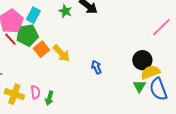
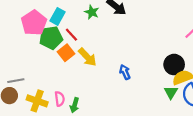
red line: (10, 39) -> (71, 35), moved

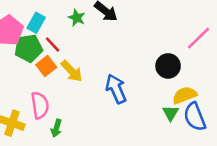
black circle: (174, 65) -> (168, 66), moved
blue arrow: (125, 72) -> (116, 89), size x1.6
pink semicircle: (60, 99) -> (40, 105), moved, size x1.5

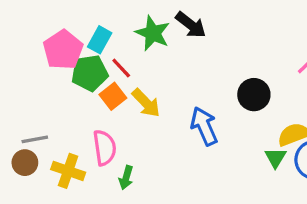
green star: (77, 18) -> (153, 33), size x1.5
black circle: (168, 66) -> (254, 95), moved

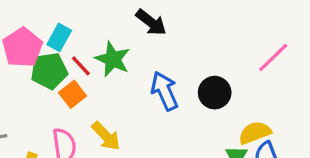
green star: (153, 33) -> (113, 59), moved
yellow arrow: (146, 103) -> (106, 136), moved
blue arrow: (204, 126) -> (164, 91), moved

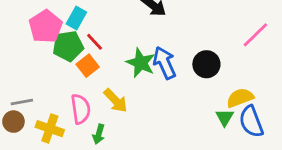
green star: (113, 59) -> (141, 63), moved

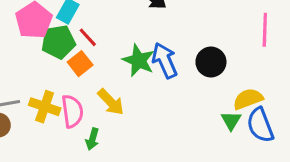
pink line: (255, 35) -> (265, 30), turned -44
yellow cross: (50, 129) -> (45, 107), moved

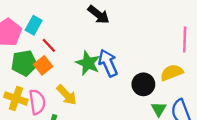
green pentagon: (58, 42) -> (24, 63), moved
black circle: (211, 62) -> (143, 84), moved
yellow semicircle: (248, 99) -> (172, 72), moved

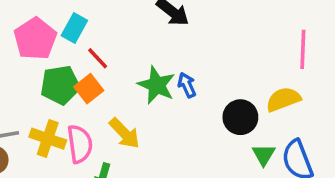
blue arrow: (108, 63) -> (187, 85), size x0.6

